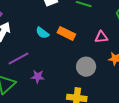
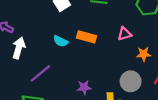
gray circle: (86, 67) -> (131, 81), moved
purple star: (38, 77) -> (84, 87), moved

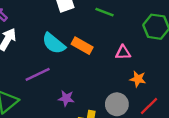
cyan semicircle: (61, 41) -> (54, 43), size x1.5
purple line: (40, 73) -> (38, 74), moved

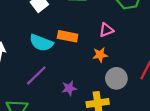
orange star: (138, 79) -> (100, 55), moved

